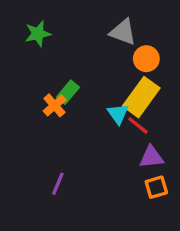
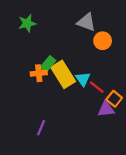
yellow rectangle: (141, 97) -> (63, 74), moved, turned -68
orange cross: (55, 105) -> (39, 73), turned 35
orange square: (156, 187) -> (114, 99), moved, turned -35

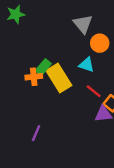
gray triangle: (86, 22) -> (83, 24), turned 30
green star: (27, 23) -> (16, 14), moved
cyan triangle: (83, 79) -> (86, 65), moved, turned -35

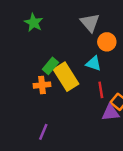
green star: (16, 14) -> (34, 23), moved, turned -30
orange cross: (34, 77) -> (42, 85), moved
red line: (94, 91) -> (101, 90), turned 42

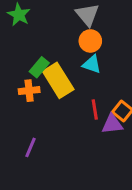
orange circle: (107, 42) -> (90, 41), moved
red line: (101, 90) -> (95, 110), moved

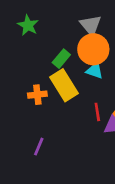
orange circle: (90, 41) -> (93, 49), size x1.5
green rectangle: (39, 67) -> (61, 59), moved

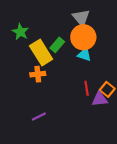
green star: (28, 25) -> (20, 32), moved
yellow rectangle: (64, 85) -> (41, 52), moved
purple line: (39, 147) -> (39, 116), turned 40

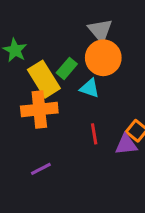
cyan triangle: (84, 55) -> (90, 88), moved
orange cross: (38, 74) -> (39, 110), size x1.6
red line: (87, 88) -> (94, 134), moved

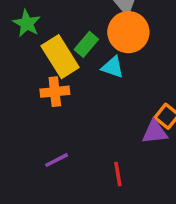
orange cross: (39, 110) -> (55, 92), size x0.7
red line: (94, 134) -> (118, 174), moved

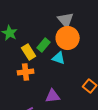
yellow rectangle: (60, 57) -> (29, 52), size x0.7
purple triangle: (155, 132) -> (53, 96), moved

